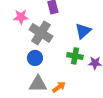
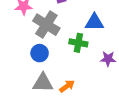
blue triangle: (83, 31) -> (94, 22), turned 42
green cross: (75, 56) -> (78, 43), moved

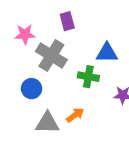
blue circle: (40, 53) -> (32, 89), moved
orange arrow: (67, 86) -> (75, 115), moved

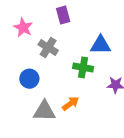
pink star: (25, 34) -> (23, 28), turned 30
gray cross: (51, 56) -> (48, 47), size x0.7

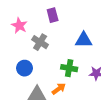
green cross: (83, 67) -> (69, 68), moved

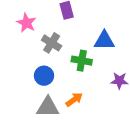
blue circle: (25, 68) -> (44, 76), moved
green cross: (69, 68) -> (82, 61), moved

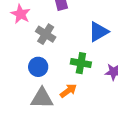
blue triangle: (104, 40) -> (99, 32), turned -30
green cross: (82, 61) -> (81, 63), moved

